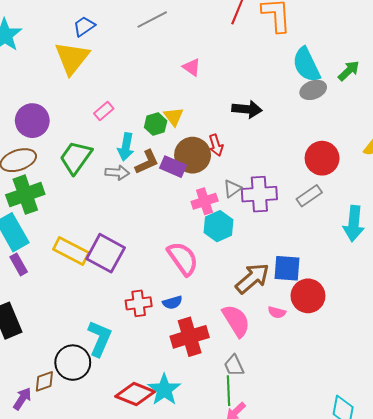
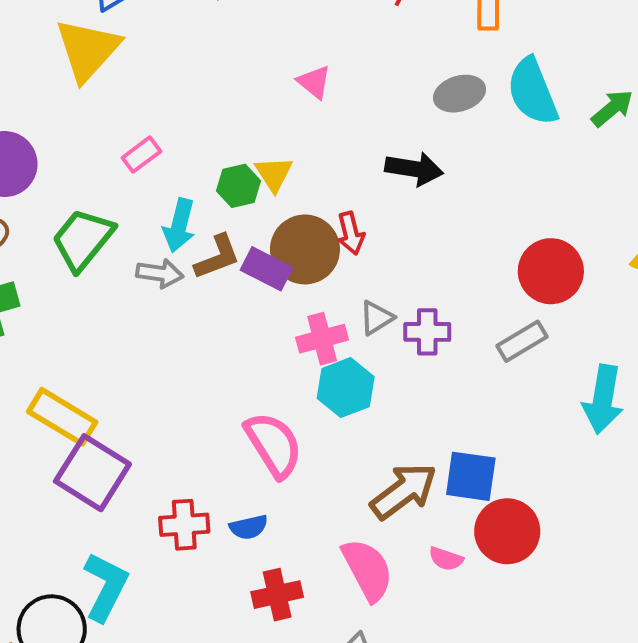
gray ellipse: (313, 90) -> (460, 94), moved
purple cross: (259, 194) -> (427, 332), size x0.7
purple square: (106, 253) -> (92, 473), moved
red cross: (190, 337) -> (277, 595), size x0.7

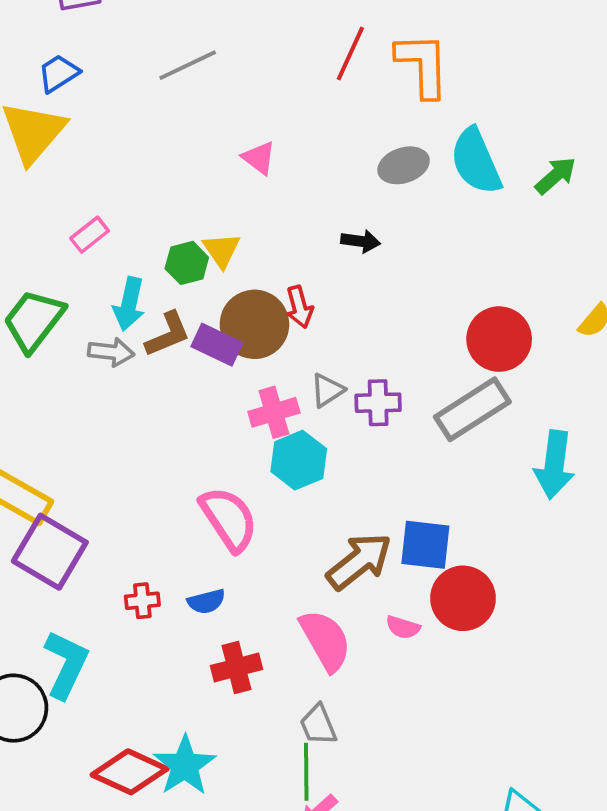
black arrow: (414, 169) -> (361, 241), size x0.7
gray rectangle: (522, 341) -> (472, 409), size x1.5
red cross: (184, 525) -> (142, 601), size x0.7

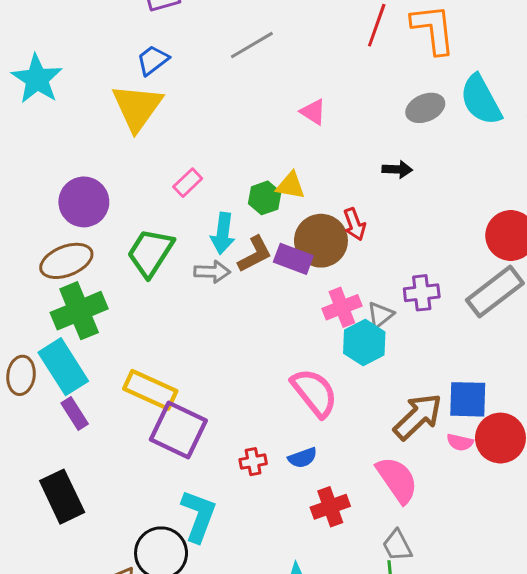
yellow triangle: (222, 250) -> (291, 186), turned -40
gray triangle: (327, 390) -> (380, 315), moved
pink semicircle: (403, 627) -> (460, 442), moved

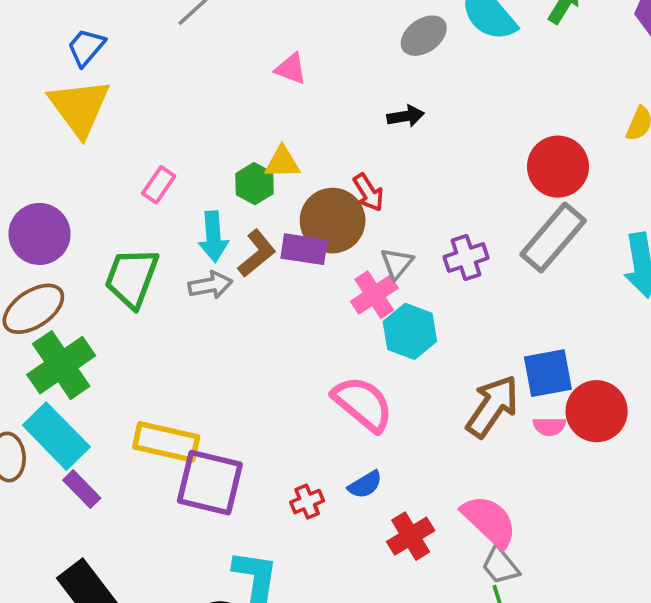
gray triangle: (380, 315) -> (397, 263), moved
pink semicircle: (397, 480) -> (489, 521), moved

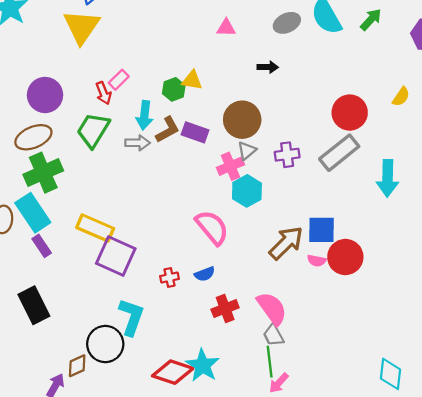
pink triangle: (291, 69) -> (226, 28), moved, turned -30
red arrow: (368, 192) -> (104, 93), moved
brown circle: (333, 221) -> (242, 120), moved

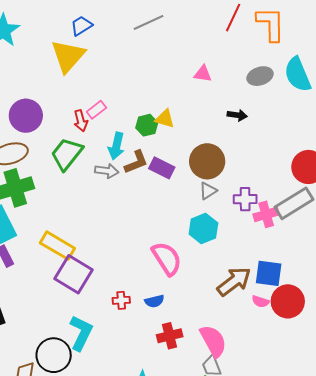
pink cross: (230, 166) -> (266, 214), moved

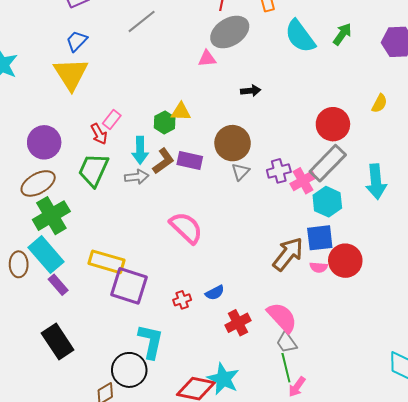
gray ellipse: (260, 76) -> (230, 32), moved, size x1.5
cyan hexagon: (203, 228) -> (327, 202), moved
pink semicircle: (167, 258) -> (186, 228), moved

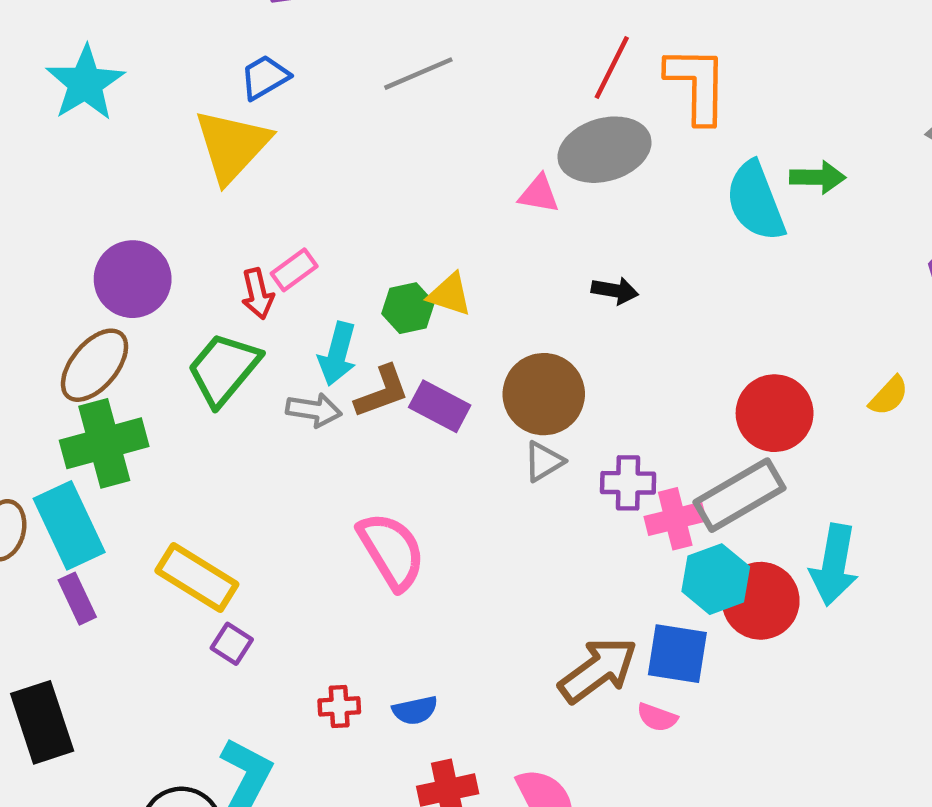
green arrow: (342, 34) -> (818, 177), moved, turned 40
brown ellipse: (38, 183) -> (95, 365), turned -36
red circle: (345, 261) -> (761, 601), moved
purple square: (129, 286) -> (232, 644), size x0.5

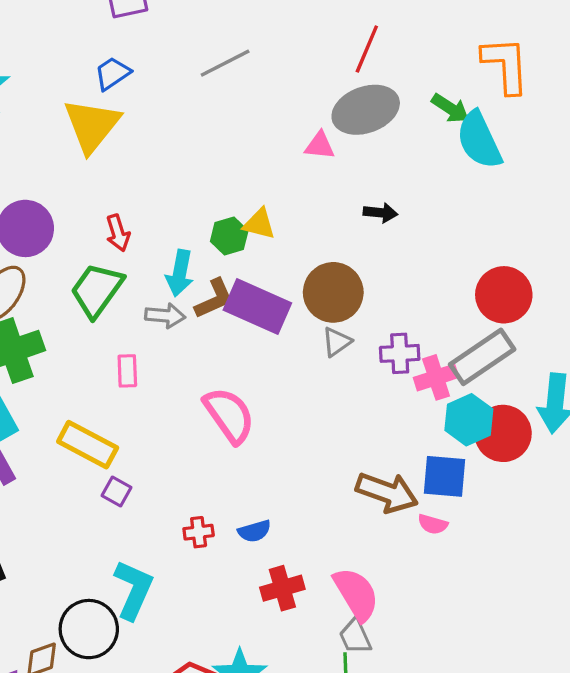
orange L-shape: (697, 85) -> (506, 65), moved
green arrow: (818, 177) -> (450, 108), moved, turned 36
pink rectangle: (294, 270) -> (127, 371), moved, turned -52
purple rectangle: (440, 406) -> (257, 307), size x1.5
brown arrow: (598, 670) -> (387, 492), turned 60

